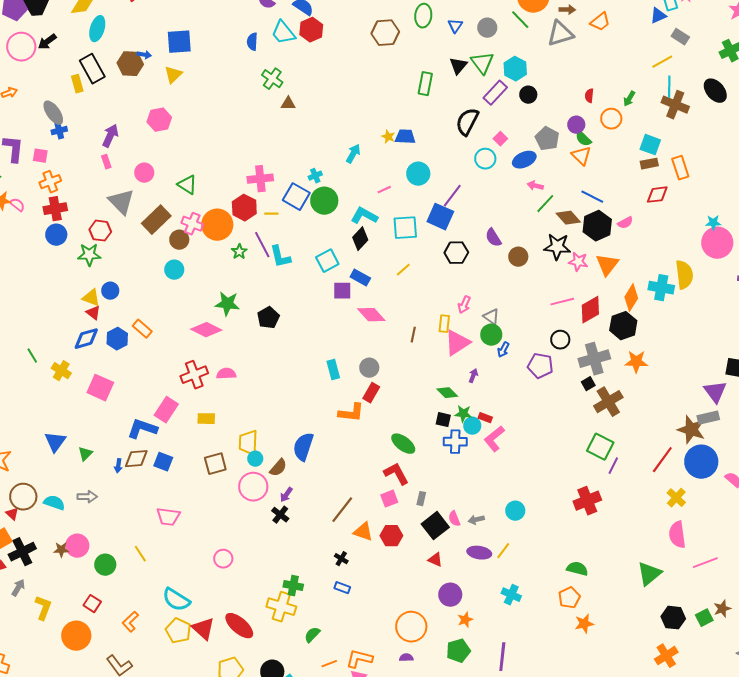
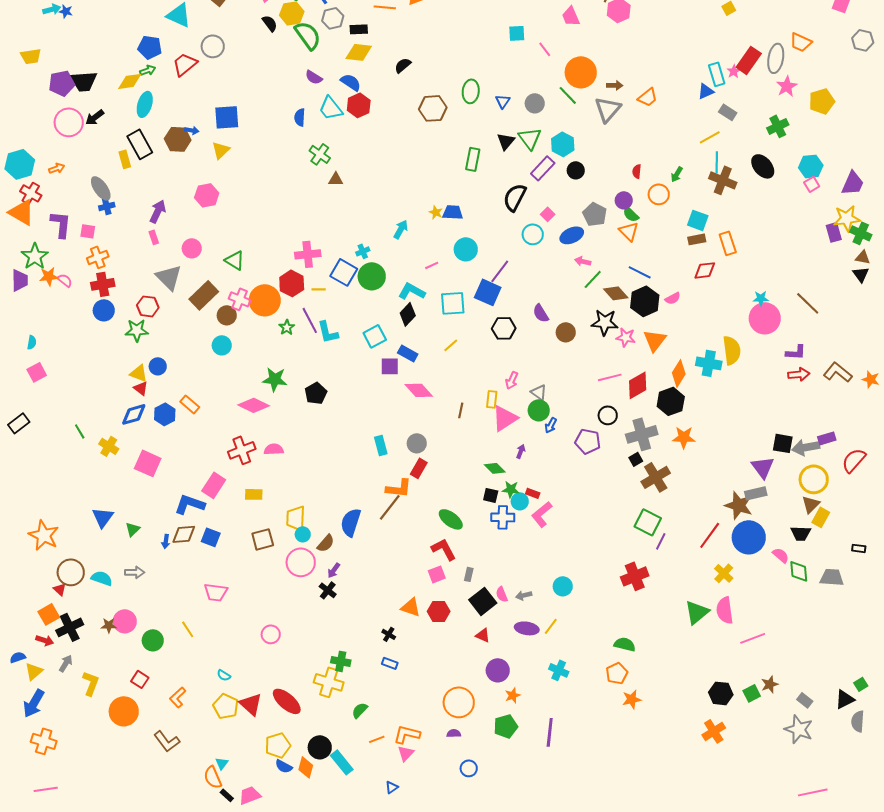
gray triangle: (560, 34) -> (608, 109), turned -32
brown line: (342, 510) -> (390, 507), moved
green triangle: (649, 574) -> (697, 612), moved
cyan semicircle: (176, 600) -> (224, 675), size x0.5

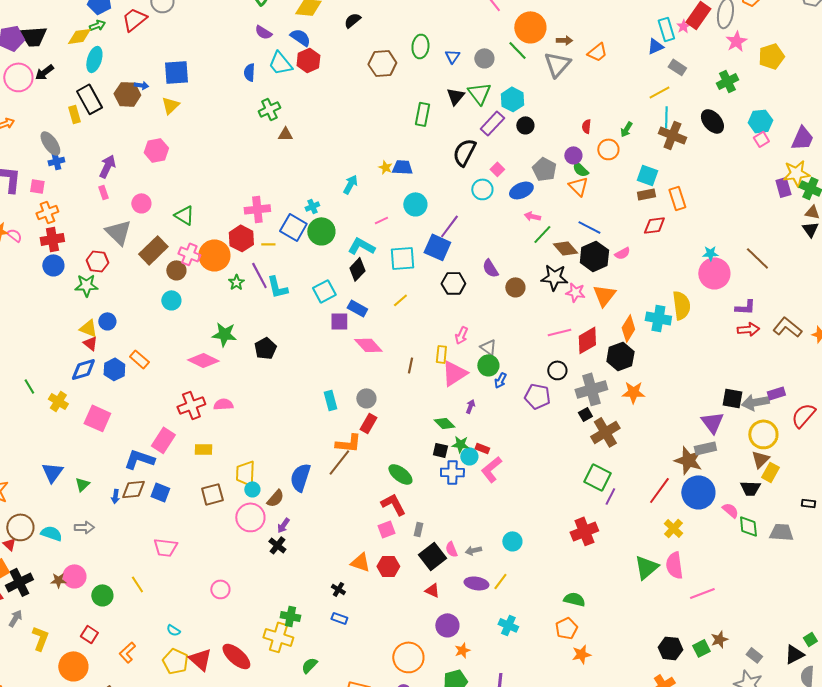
green cross: (320, 154) -> (269, 109), turned 30

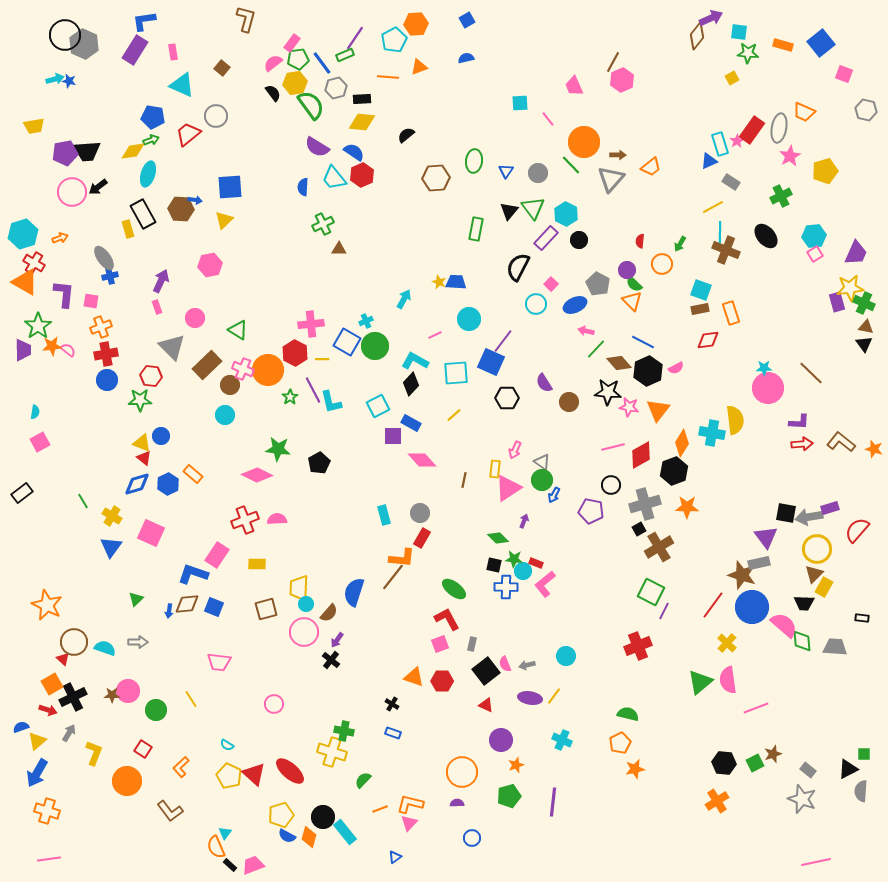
purple semicircle: (263, 32) -> (317, 147), size x1.4
blue triangle: (52, 472) -> (111, 547), moved
pink semicircle: (730, 510) -> (784, 625), size x1.6
green square: (810, 639) -> (864, 754), turned 32

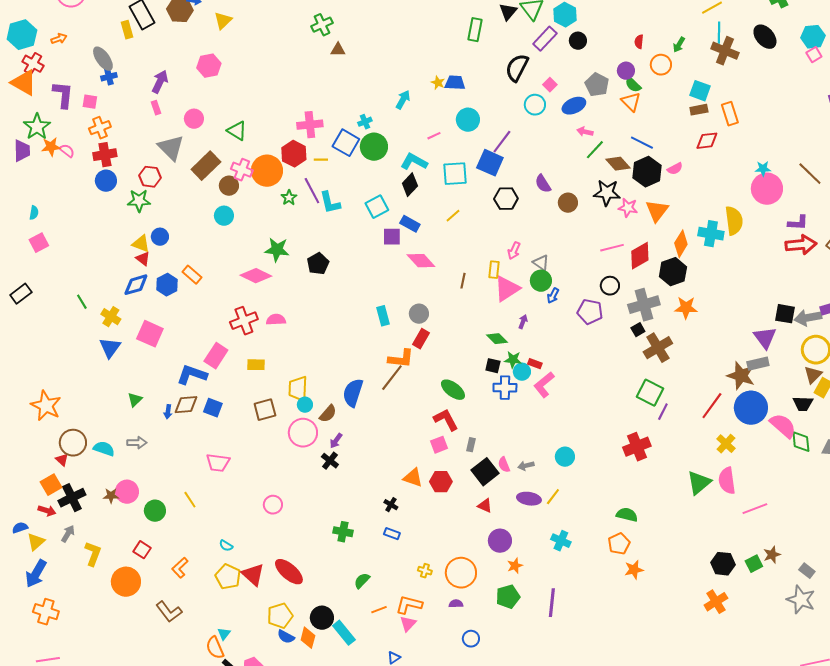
red arrow: (802, 444) -> (801, 245), size x1.4
yellow cross: (332, 752) -> (425, 571), moved, size x0.5

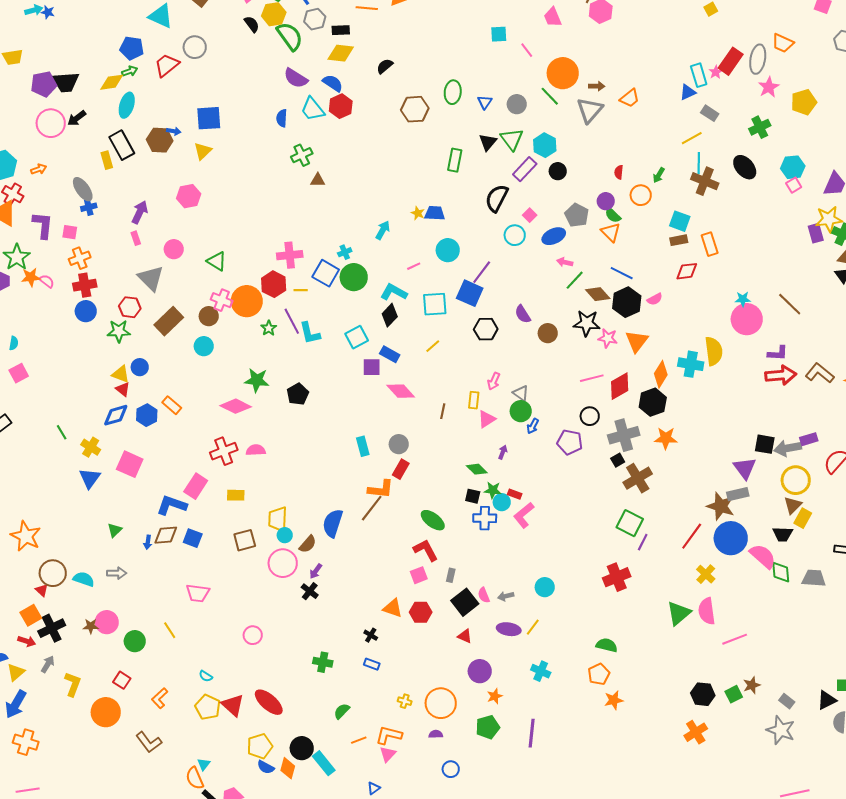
brown rectangle: (206, 166) -> (169, 321), moved
pink triangle: (507, 289) -> (487, 419), size x0.7

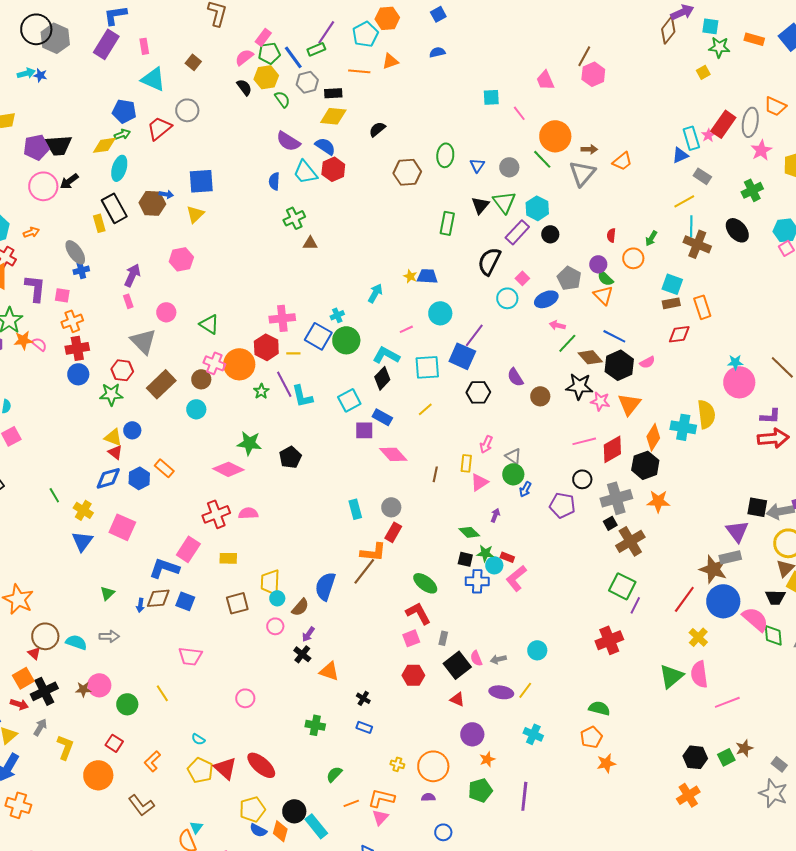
green semicircle: (290, 36) -> (282, 99), size x0.6
pink circle: (283, 563) -> (275, 626), size x0.6
orange triangle: (393, 608) -> (329, 671), moved

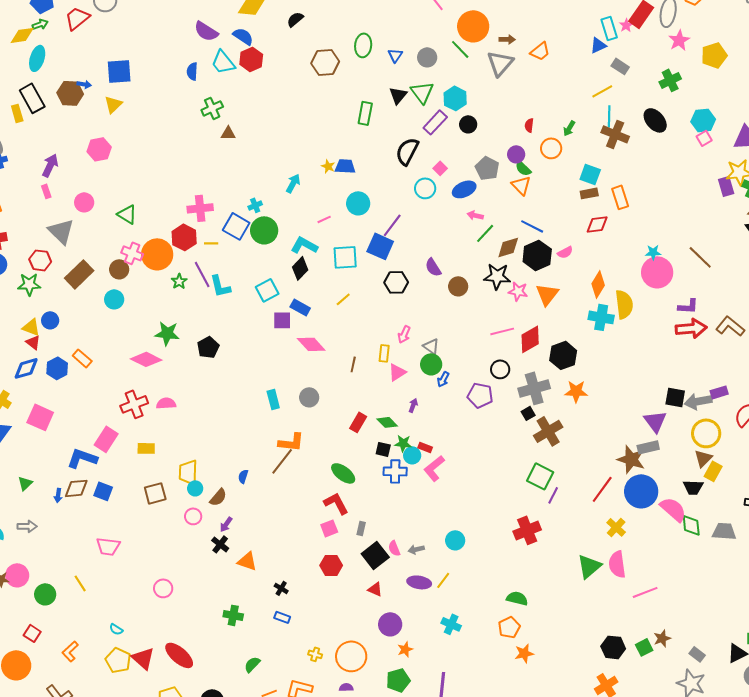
brown diamond: (590, 357) -> (508, 247), turned -65
orange diamond: (653, 437) -> (598, 284), moved
red rectangle: (393, 532) -> (358, 422), moved
blue semicircle: (325, 586) -> (243, 476), size x0.5

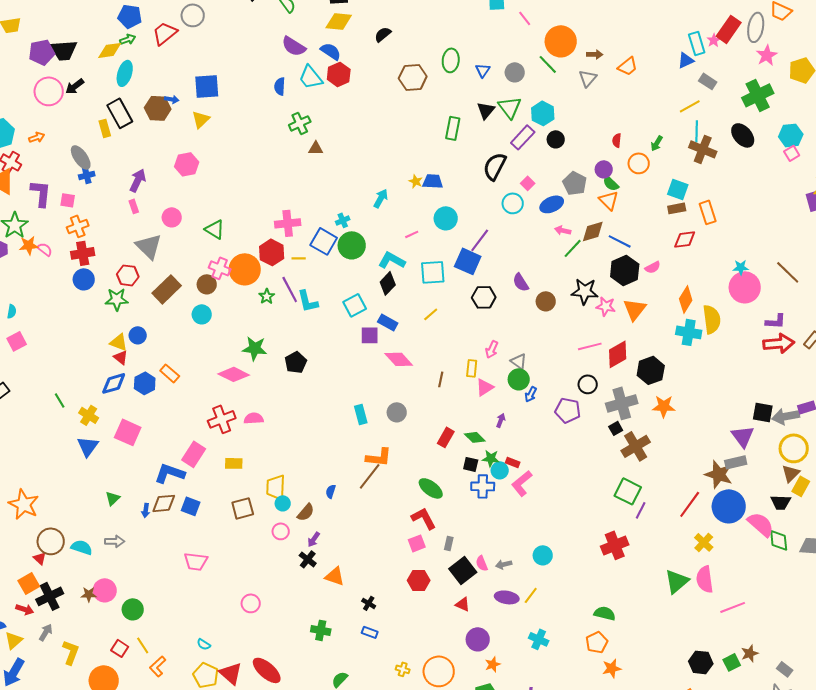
gray triangle: (500, 63) -> (588, 78), size x0.7
green cross: (670, 80) -> (758, 95), size x1.4
brown diamond: (508, 247) -> (593, 231), moved
yellow line: (80, 583) -> (143, 645), moved

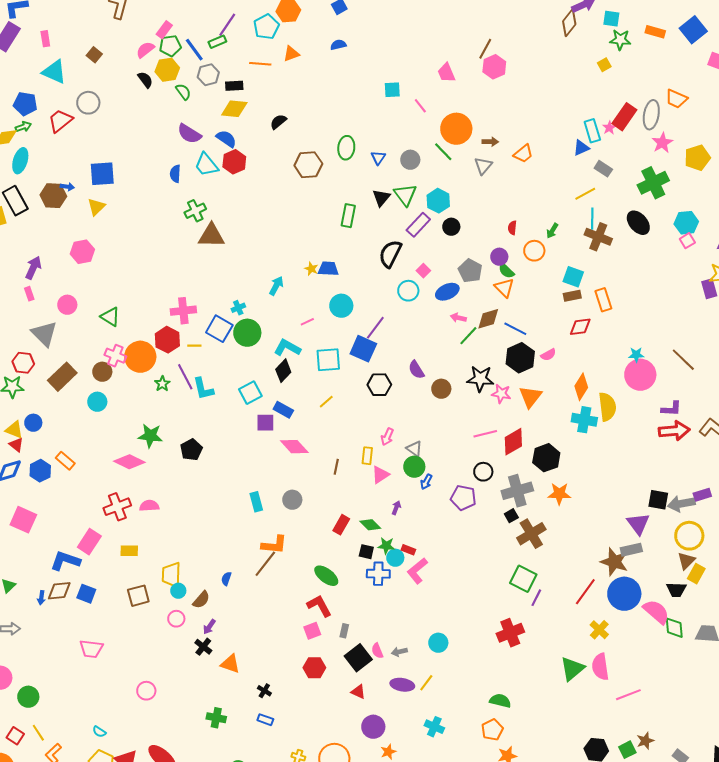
brown triangle: (316, 148) -> (211, 236), size x1.8

